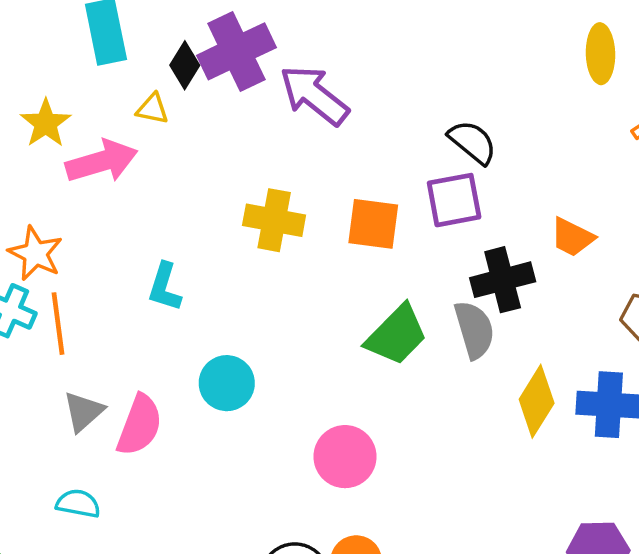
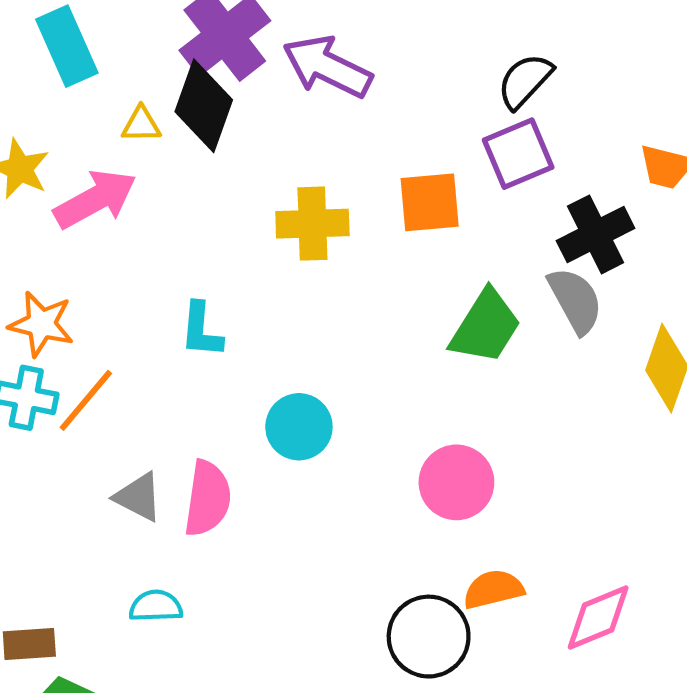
black diamond: (185, 65) -> (204, 106), moved, size x1.6
black semicircle: (473, 142) -> (525, 81), turned -74
orange line: (58, 324) -> (86, 400), turned 60
gray triangle: (83, 412) -> (138, 497), turned -39

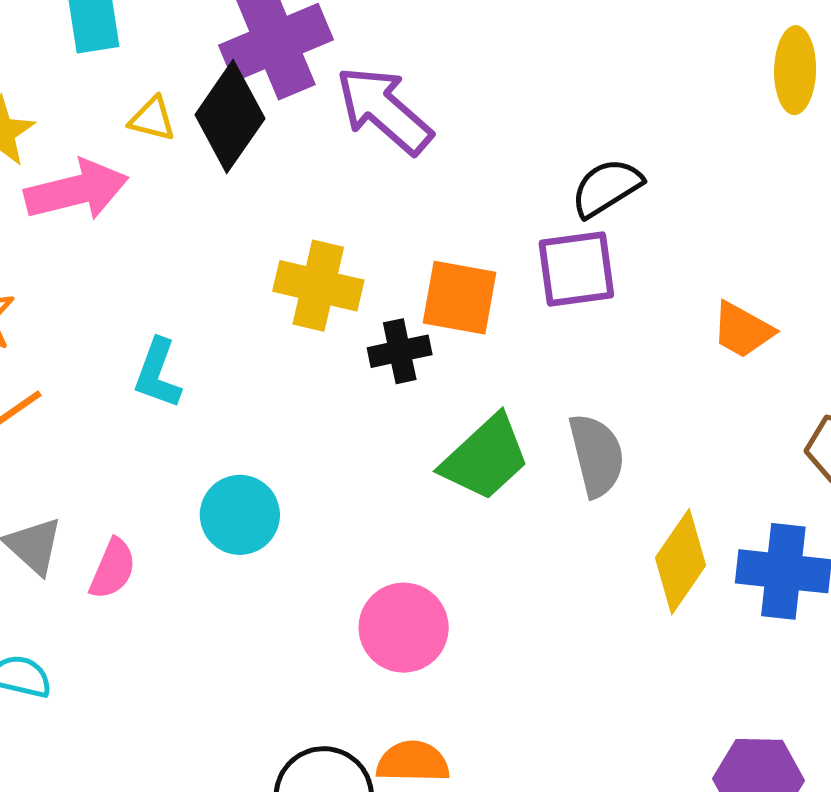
black cross: (596, 234) -> (400, 351), moved, size x0.7
pink semicircle: (208, 498) -> (113, 569), size x0.7

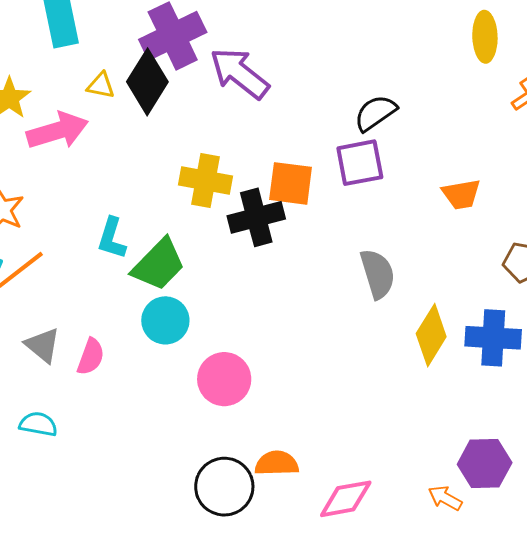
orange trapezoid: (742, 330) -> (461, 194), turned -36
black cross: (400, 351) -> (256, 217), size x1.5
green trapezoid: (485, 458) -> (159, 265), moved
pink circle: (404, 628) -> (224, 379), moved

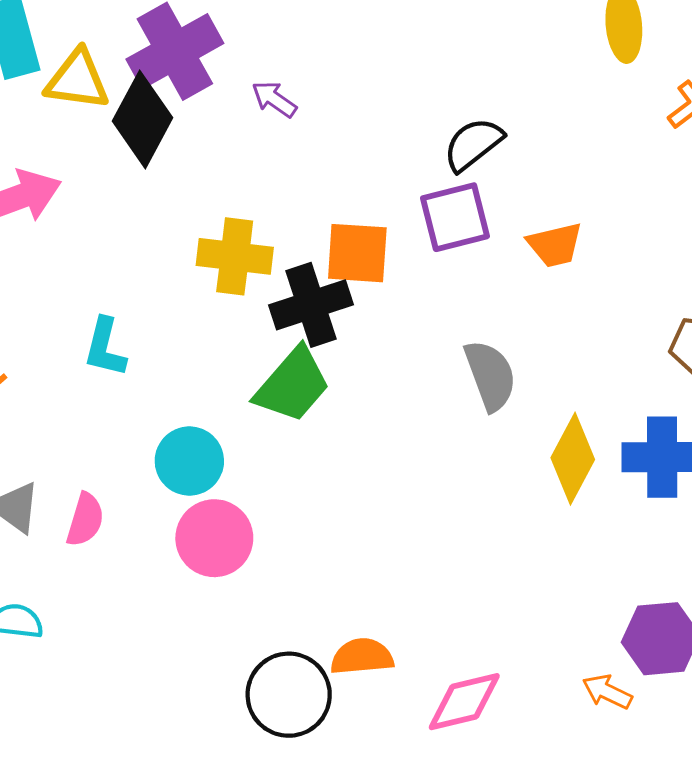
purple arrow: (240, 73) -> (274, 99), size x0.5
yellow triangle: (101, 85) -> (77, 80), moved, size x1.6
orange trapezoid: (461, 194) -> (555, 245), moved
green trapezoid: (159, 265) -> (293, 385), moved
pink circle: (224, 379) -> (214, 538), moved

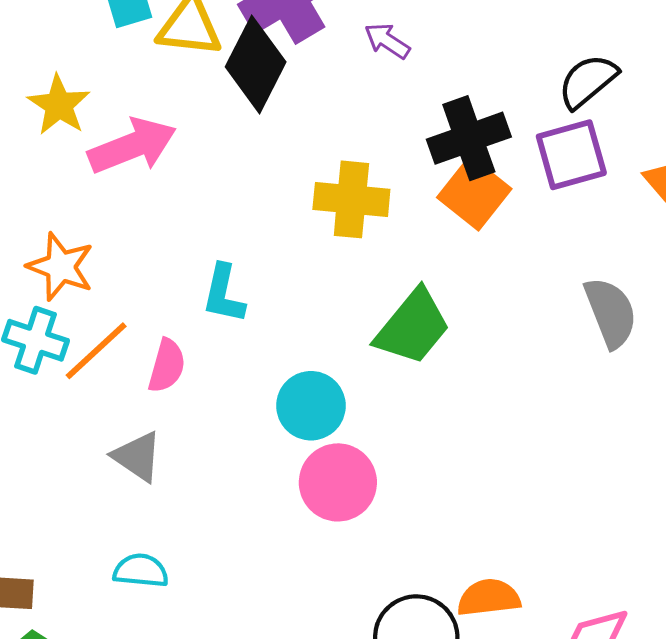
orange square: (357, 253) -> (474, 193), turned 36
black cross: (311, 305) -> (469, 138), moved
pink semicircle: (85, 520) -> (167, 366), moved

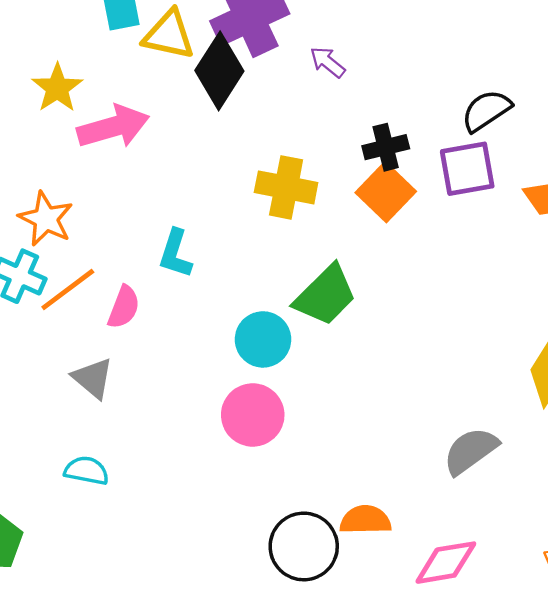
black cross: (469, 138) -> (386, 147), size x0.7
gray semicircle: (611, 312) -> (471, 451), moved, turned -110
cyan circle: (311, 406) -> (263, 339), moved

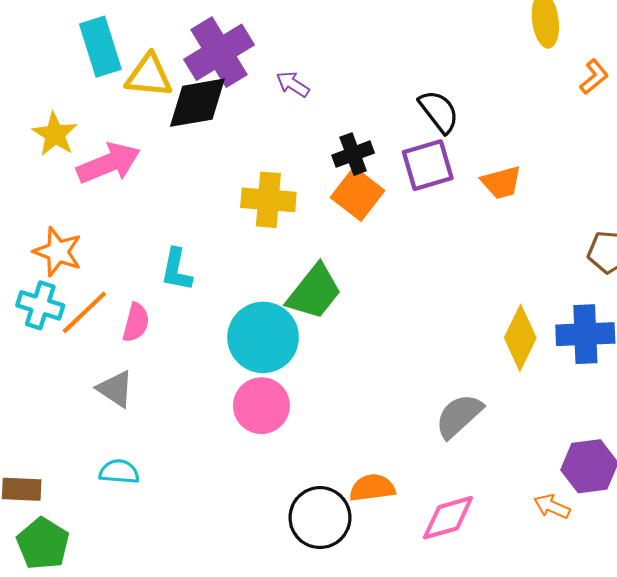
black diamond: (219, 71) -> (197, 103), turned 54
black semicircle: (486, 111) -> (439, 112), turned 93
cyan circle: (263, 339) -> (263, 337), size x1.4

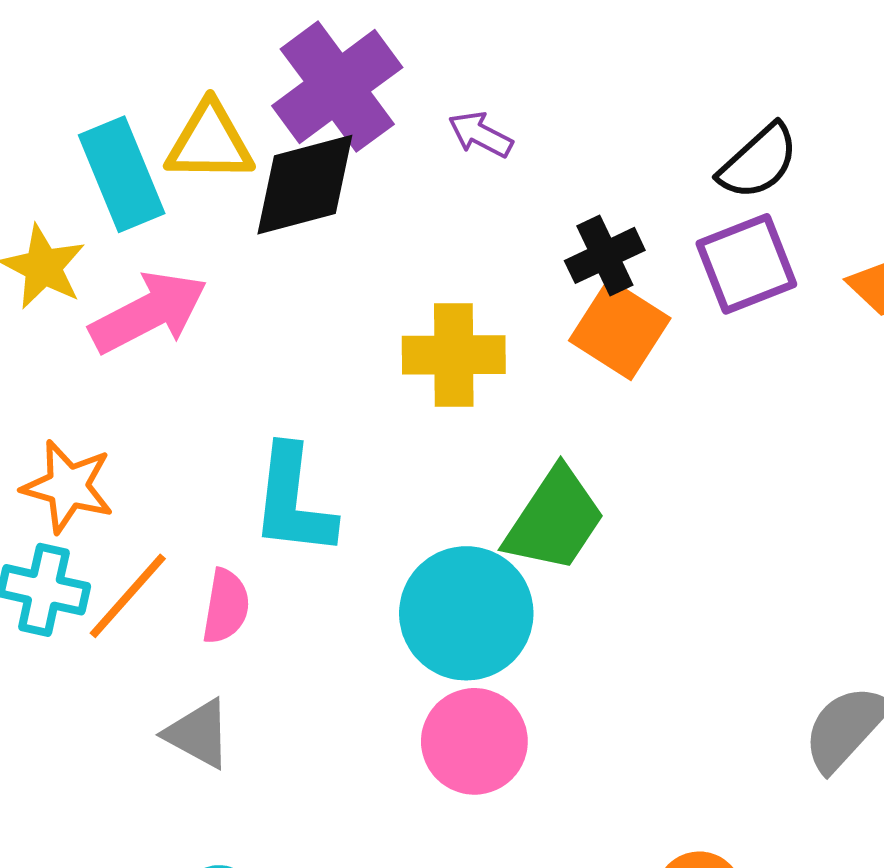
cyan rectangle: (100, 47) -> (122, 174), moved
black semicircle: (439, 112) -> (758, 162), turned 90
cyan L-shape: (176, 270) -> (293, 501), size x1.4

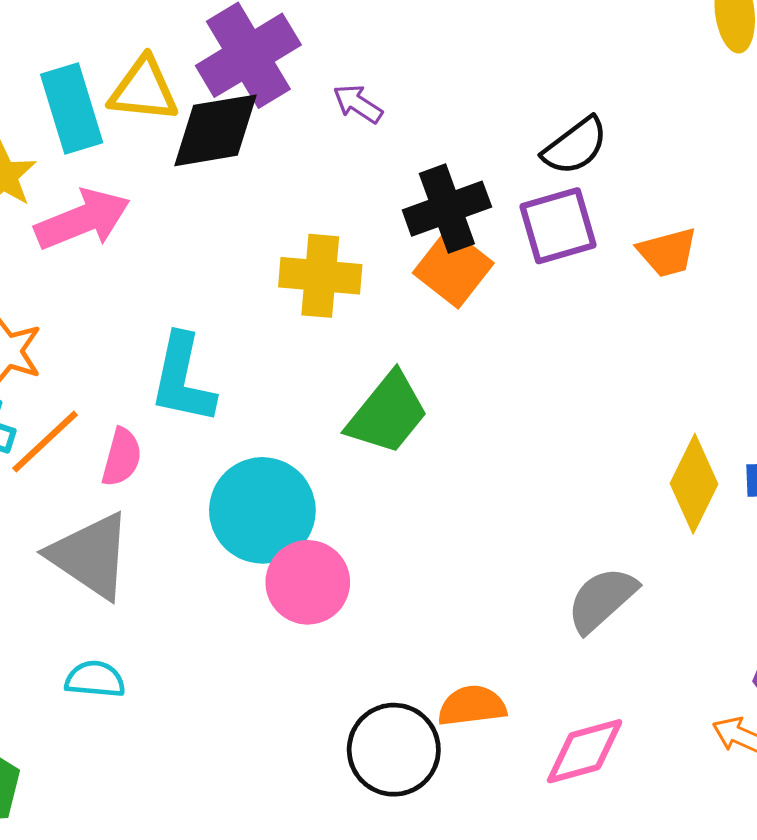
black cross: (605, 255) -> (447, 209), size x1.4
cyan circle: (466, 613) -> (262, 510), moved
gray triangle: (198, 734) -> (90, 556), size x1.6

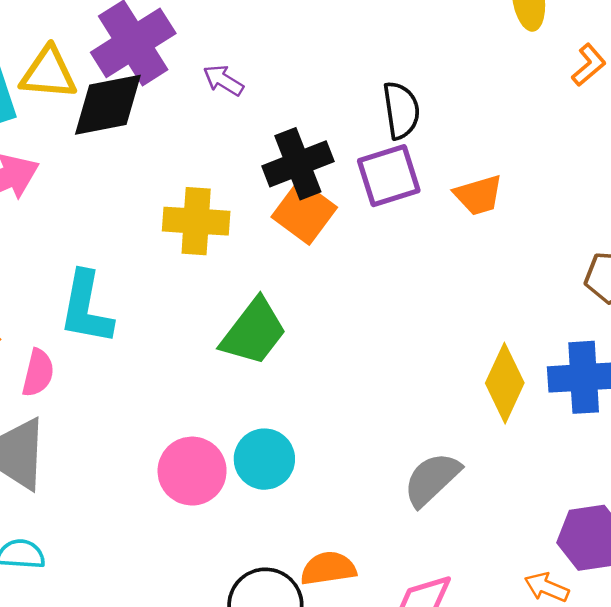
black semicircle: (575, 146) -> (401, 110), turned -60
cyan circle: (262, 510) -> (264, 459), moved, size x0.7

